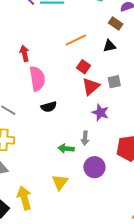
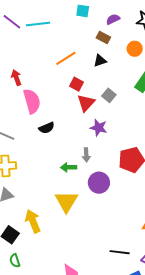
gray square: (114, 82) -> (109, 95), turned -32
yellow triangle: (60, 182) -> (66, 201), size x1.4

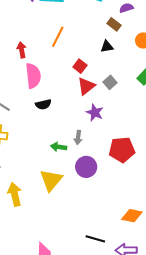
orange line: (66, 58) -> (58, 37), moved, turned -40

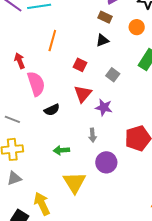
red triangle: (86, 86) -> (83, 94), moved
green arrow: (59, 147) -> (61, 150), moved

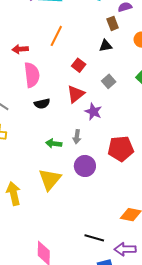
brown rectangle: (105, 17) -> (113, 23), turned 32
red arrow: (20, 61) -> (20, 49), turned -84
green arrow: (61, 150) -> (54, 144), moved

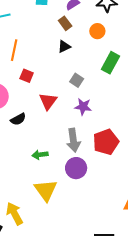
red square: (79, 65) -> (27, 76), moved
purple star: (93, 112) -> (83, 107), moved
gray arrow: (77, 137) -> (73, 140), moved, size x1.6

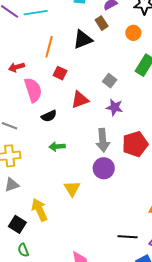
black triangle: (64, 47) -> (83, 39), moved, size x1.5
red triangle: (48, 101) -> (80, 100), turned 30
green arrow: (40, 155) -> (57, 146), moved
yellow triangle: (46, 190) -> (72, 189), size x0.7

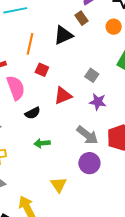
gray arrow: (103, 140) -> (87, 135), turned -45

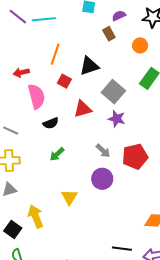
black triangle: (63, 35) -> (89, 66), moved
gray square: (92, 75) -> (113, 92), size x1.6
gray arrow: (87, 135) -> (103, 151), size x0.7
green arrow: (42, 143) -> (57, 154), turned -42

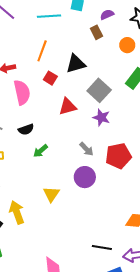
cyan line: (44, 19) -> (49, 16), moved
black semicircle: (51, 123) -> (26, 129), moved

